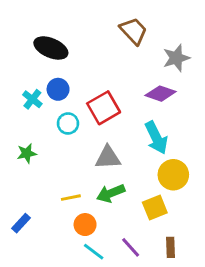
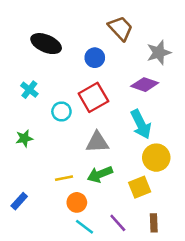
blue circle: (58, 89) -> (95, 58), moved

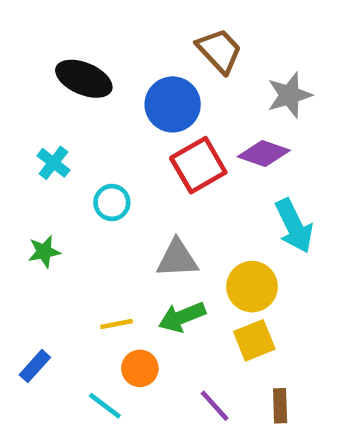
blue circle: (95, 58) -> (173, 104), size x1.5
red square: (93, 97) -> (198, 165), moved
cyan arrow: (141, 124) -> (294, 226), moved
yellow circle: (156, 158) -> (252, 287), moved
cyan line: (85, 227) -> (105, 406), moved

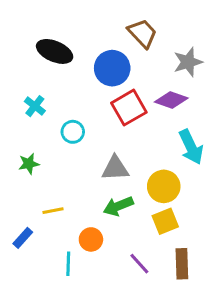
yellow line: (117, 324) -> (53, 211), moved
cyan line: (105, 406) -> (68, 264), turned 55
brown rectangle: (280, 406) -> (182, 264), size x1.4

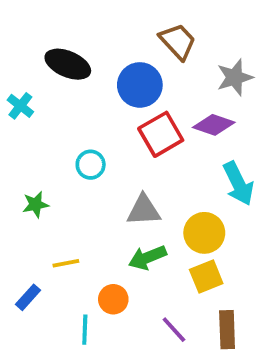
cyan cross: (35, 106) -> (20, 106), moved

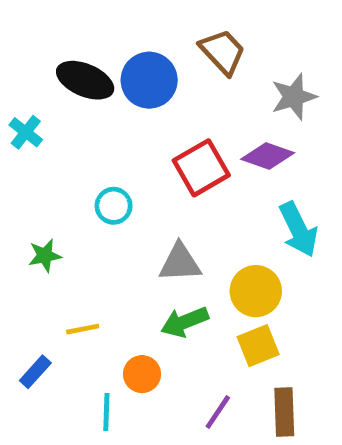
blue circle: (140, 85) -> (149, 80), moved
purple line: (174, 330) -> (218, 412), turned 76

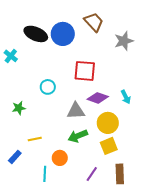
purple diamond: (268, 156) -> (98, 98), moved
red square: (201, 168) -> (85, 71), turned 35
cyan arrow: (298, 229) -> (126, 97), size x0.6

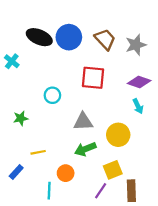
brown trapezoid: (94, 22) -> (105, 39), moved
purple diamond: (98, 98) -> (139, 82), moved
yellow square: (109, 146) -> (113, 170), moved

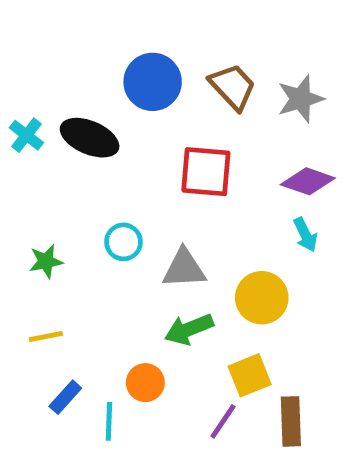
black ellipse: (39, 37) -> (90, 138), moved
cyan circle: (52, 95) -> (123, 242), moved
yellow line: (38, 152) -> (46, 337), moved
blue rectangle: (16, 172) -> (65, 397), moved

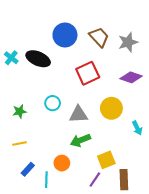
red square: (206, 172) -> (88, 73), turned -30
cyan arrow: (305, 235) -> (137, 128), moved
yellow circle: (262, 298) -> (111, 108), moved

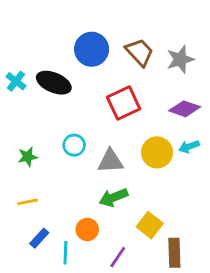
cyan arrow: (137, 128) -> (189, 147), moved, turned 96
yellow square: (106, 160) -> (150, 225), turned -30
purple line: (95, 180) -> (118, 257), moved

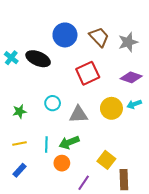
green arrow: (113, 197) -> (69, 142), moved
blue rectangle: (39, 238) -> (19, 170), moved
cyan line: (65, 253) -> (46, 144), moved

